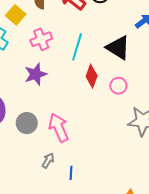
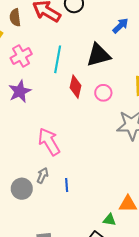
black triangle: (118, 48) -> (98, 55), turned -40
gray circle: (27, 123) -> (22, 189), moved

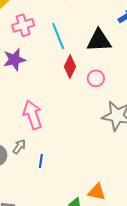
cyan line: (58, 59) -> (58, 36), turned -44

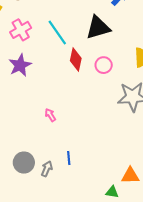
pink arrow: (33, 115) -> (50, 115), size x0.5
gray arrow: (19, 147) -> (47, 169), moved

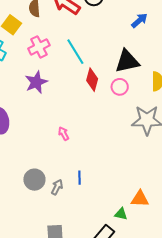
black triangle: (98, 27) -> (127, 61), moved

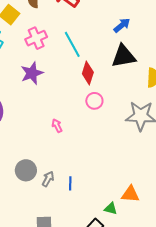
blue arrow: (139, 20) -> (122, 25), moved
pink circle: (120, 87) -> (94, 101), moved
blue line: (79, 178) -> (70, 183), moved

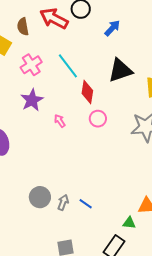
blue arrow: (122, 25) -> (112, 28), moved
pink arrow: (57, 126) -> (60, 121), moved
blue line: (70, 183) -> (86, 204), turned -48

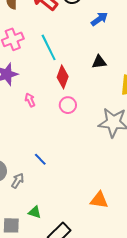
black triangle: (120, 70) -> (99, 62), size x0.6
blue line: (86, 204) -> (40, 159), moved
green triangle: (129, 223) -> (35, 212), moved

